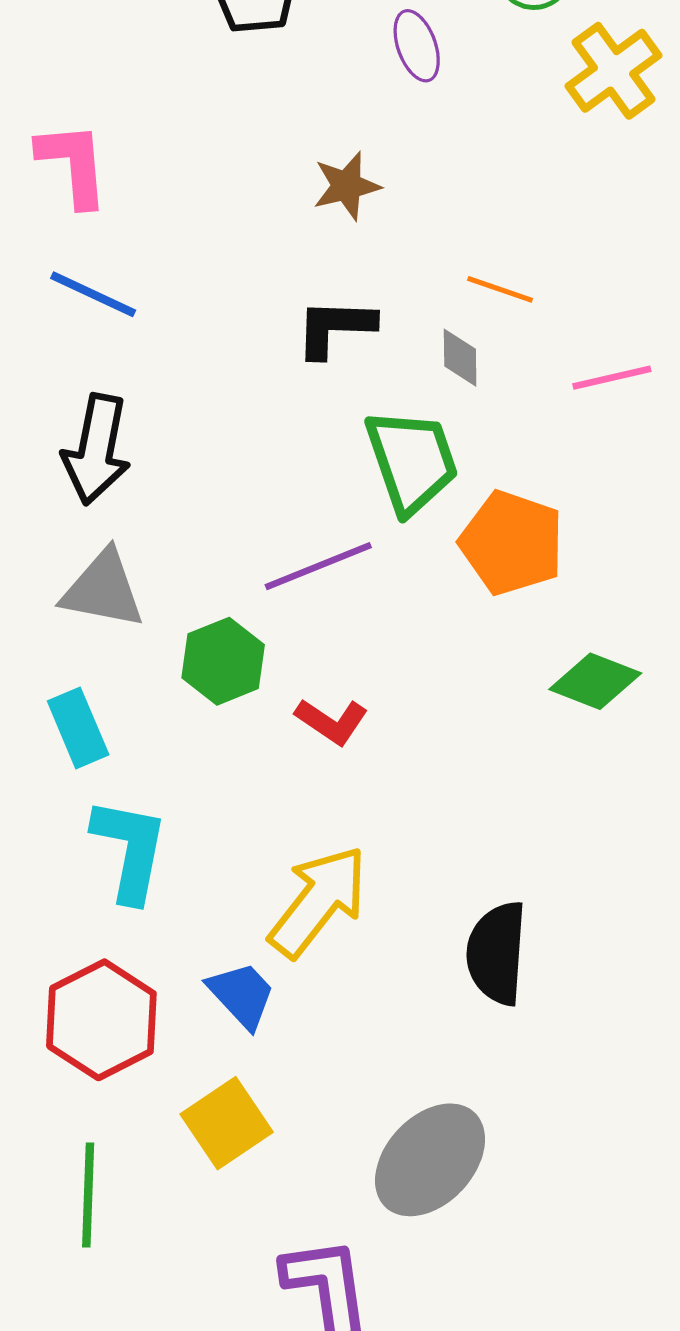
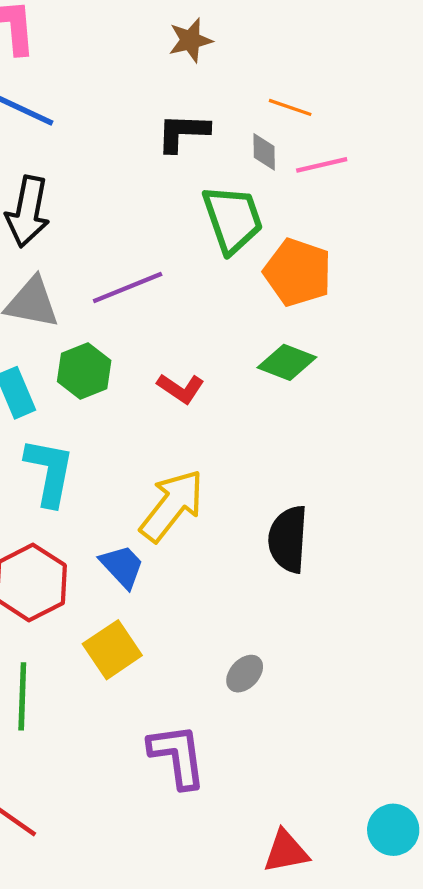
pink line: (612, 378) -> (322, 165), moved
purple line: (318, 566) -> (128, 287), moved
green hexagon: (223, 661) -> (84, 371), moved
green diamond: (595, 681) -> (287, 362), moved
gray ellipse: (430, 1160) -> (245, 674), size x0.5

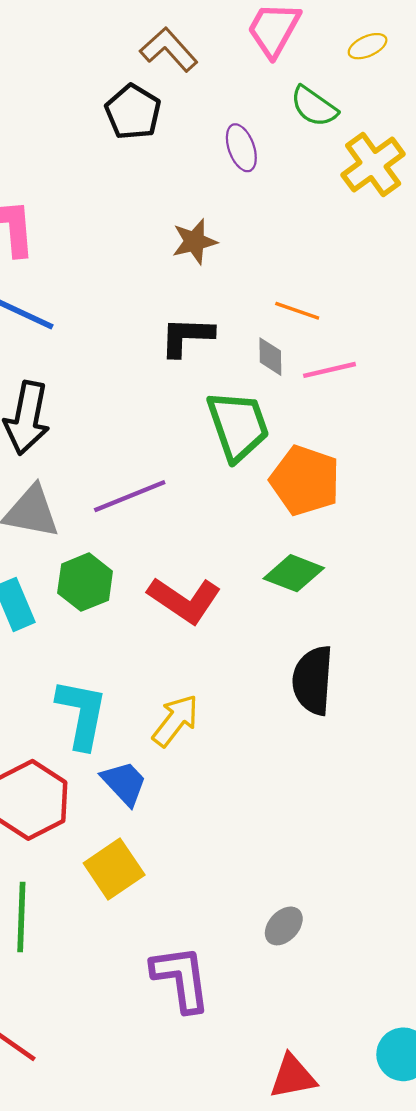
red L-shape: (181, 388) -> (184, 600), size x1.5
cyan L-shape: (49, 472) -> (82, 714), moved
yellow arrow: (172, 505) -> (175, 721), size x0.7
black semicircle: (288, 539) -> (313, 680), moved
gray ellipse: (245, 674) -> (284, 926), moved

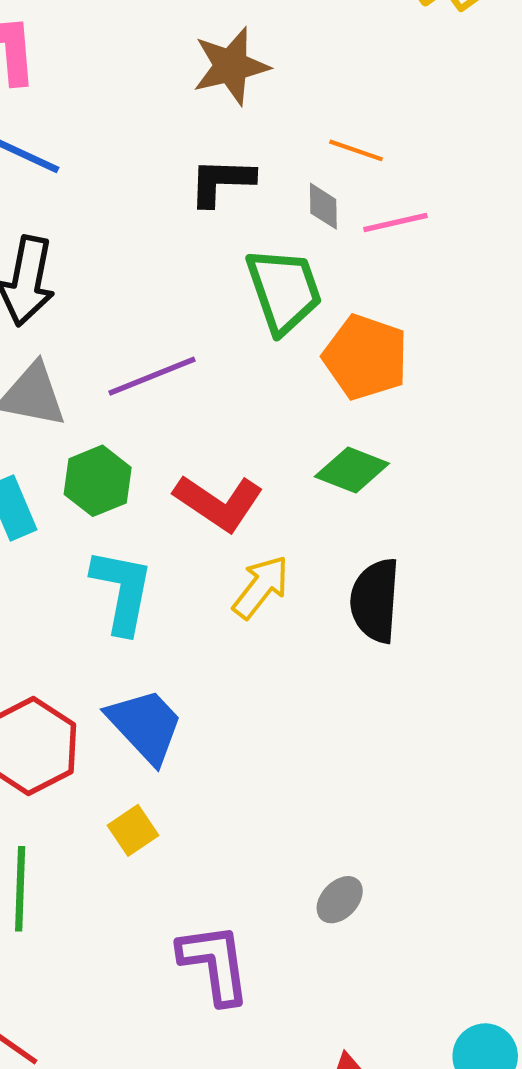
brown star: (194, 242) -> (231, 66), size x1.4
cyan L-shape: (82, 714) -> (122, 591), moved
yellow arrow: (175, 721) -> (261, 587), moved
blue trapezoid: (124, 783) -> (145, 726), size x1.4
yellow square: (114, 869) -> (133, 830), size x0.7

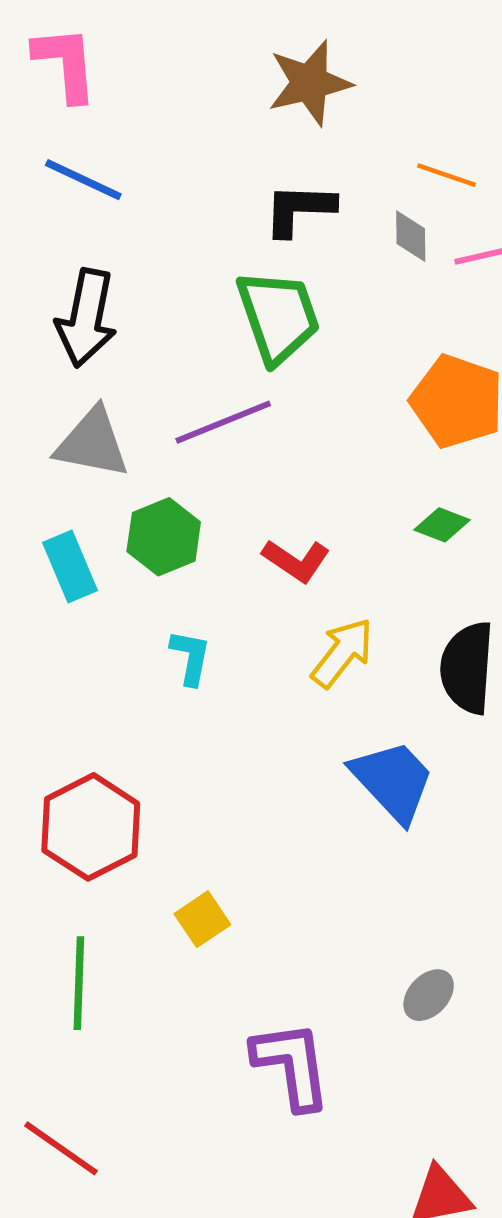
green trapezoid: (284, 290) -> (278, 316), moved
green diamond: (352, 470) -> (442, 525), size x0.7
red L-shape: (219, 503) -> (296, 561), size x0.7
cyan L-shape: (122, 591) -> (190, 657), size x0.6
blue trapezoid: (145, 726) -> (393, 781), moved

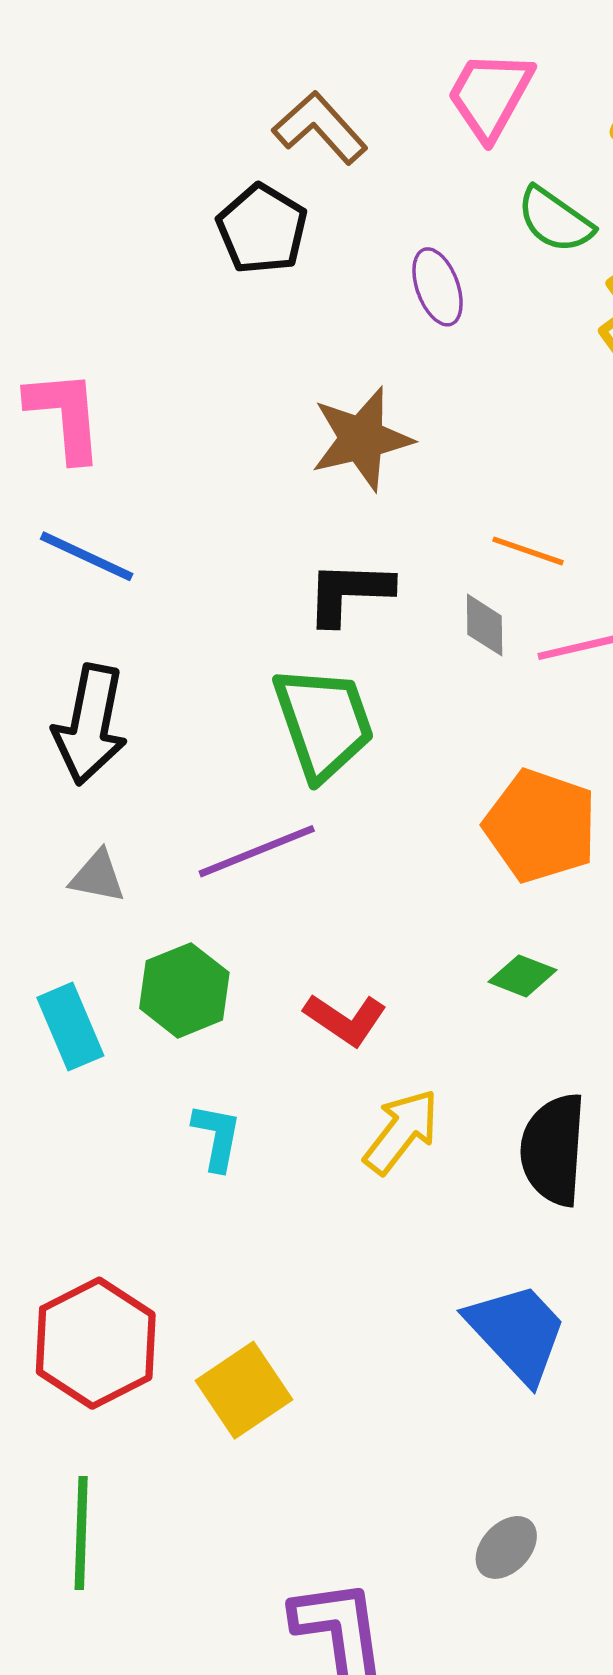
gray triangle: (92, 443) -> (97, 876), size x0.6
blue trapezoid: (393, 781) -> (517, 1332), moved
yellow square: (202, 919) -> (244, 1390), moved, size x1.4

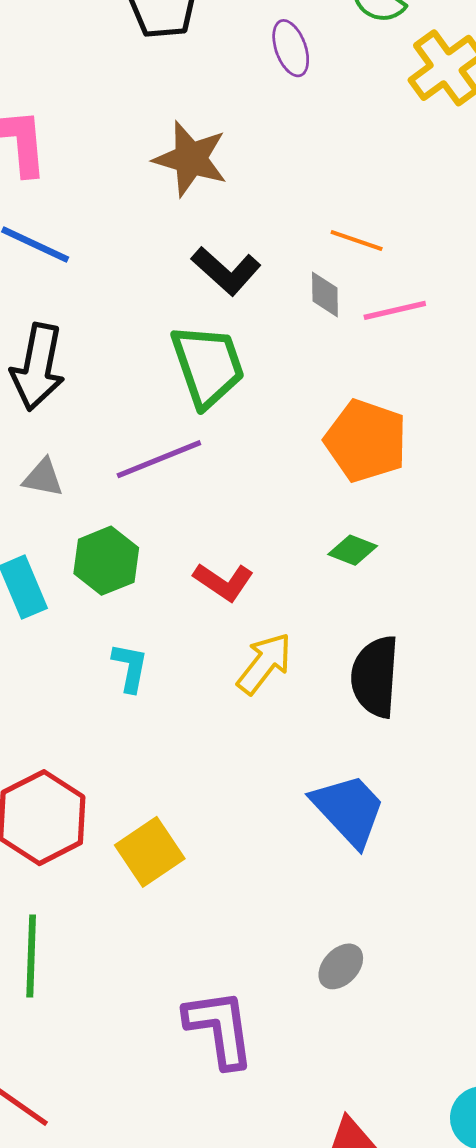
brown star: (362, 439) -> (191, 159), moved, turned 30
black L-shape: (349, 593) -> (226, 271), turned -140

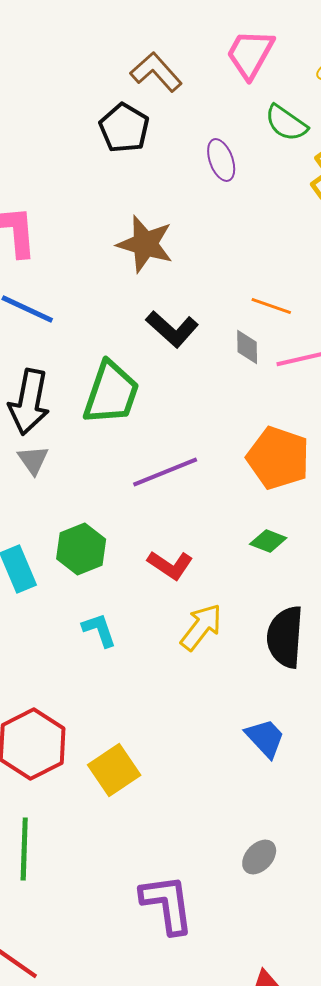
green trapezoid: (208, 366) -> (111, 393), moved, turned 38
purple line: (159, 459) -> (165, 472), moved
gray triangle: (43, 478) -> (33, 460), moved, turned 44
cyan L-shape: (130, 667) -> (99, 630), turned -30
blue trapezoid: (349, 810) -> (265, 738), size x0.7

